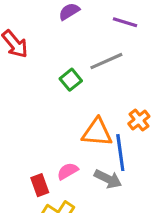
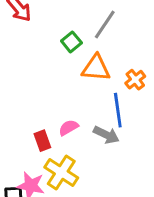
gray line: (106, 61) -> (105, 25), turned -32
orange triangle: (97, 132) -> (96, 68), moved

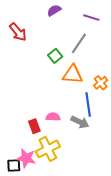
pink semicircle: (68, 128) -> (53, 117), turned 32
yellow cross: (61, 173) -> (48, 149), turned 30

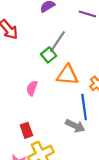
gray line: (79, 43) -> (57, 42), moved
pink semicircle: (53, 117) -> (32, 88), moved, turned -72

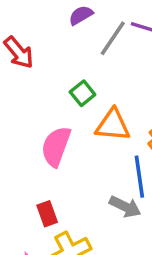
gray line: (57, 42) -> (113, 38), moved
pink semicircle: (32, 88) -> (56, 146), size x1.6

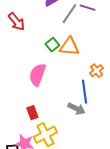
orange triangle: (113, 125) -> (69, 47), moved

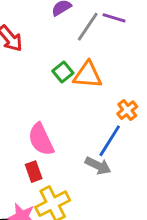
pink semicircle: (37, 75) -> (41, 139), moved, turned -45
blue line: (84, 92) -> (110, 141), turned 40

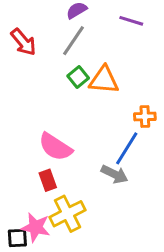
gray line: (88, 27) -> (74, 41), moved
orange cross: (127, 110) -> (145, 117), turned 36
pink semicircle: (41, 139) -> (55, 147), turned -32

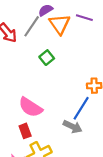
gray line: (74, 41) -> (32, 26), moved
orange triangle: (104, 80) -> (60, 24), moved, turned 50

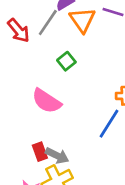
pink semicircle: (30, 107) -> (46, 101), moved
gray arrow: (73, 127) -> (57, 156), moved

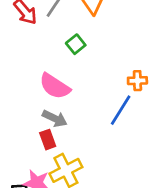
gray arrow: (57, 156) -> (55, 118), moved

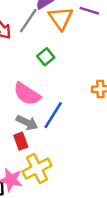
blue line: (121, 110) -> (53, 115), moved

